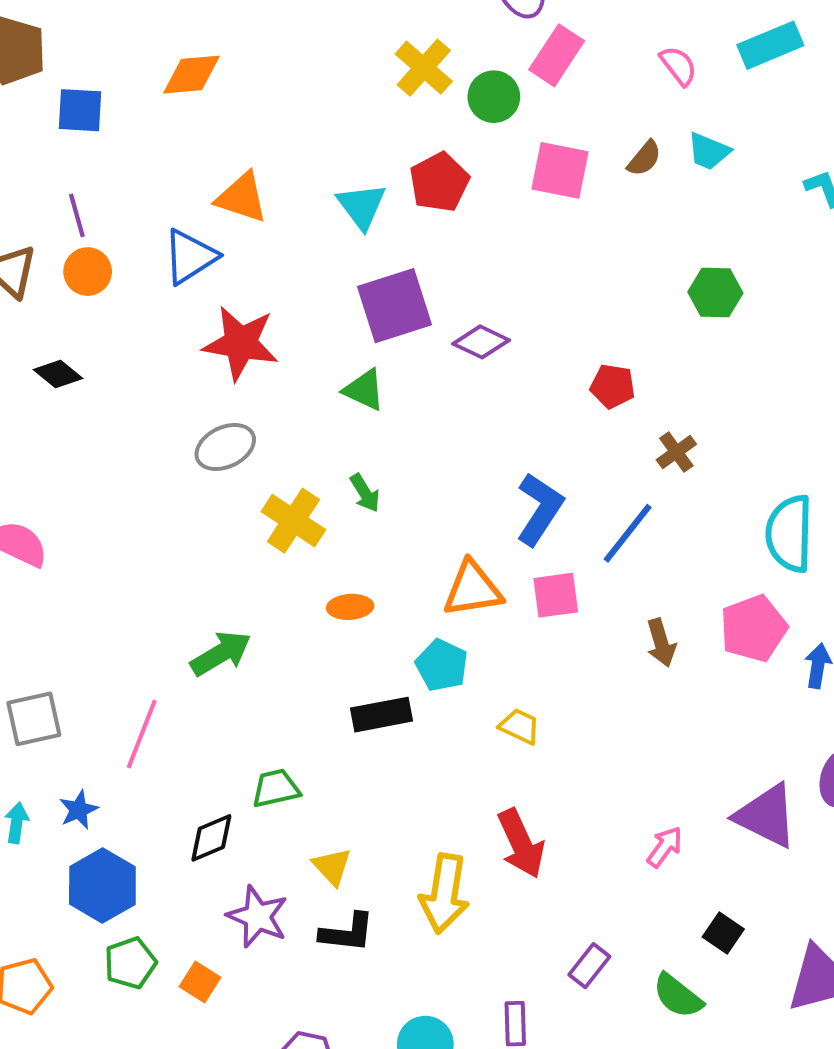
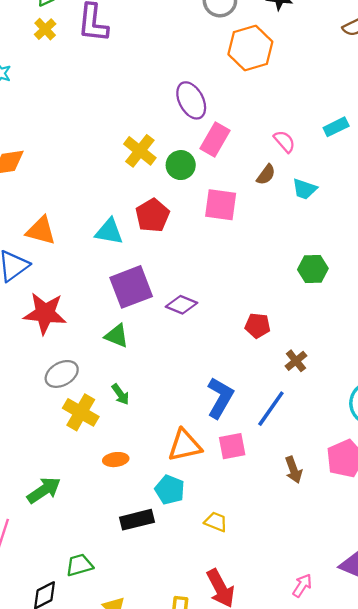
cyan rectangle: (770, 45) -> (336, 127), size x0.7
brown semicircle: (644, 158) -> (266, 175), moved
cyan triangle: (362, 206) -> (109, 231), turned -40
gray ellipse: (225, 447) -> (62, 374), moved

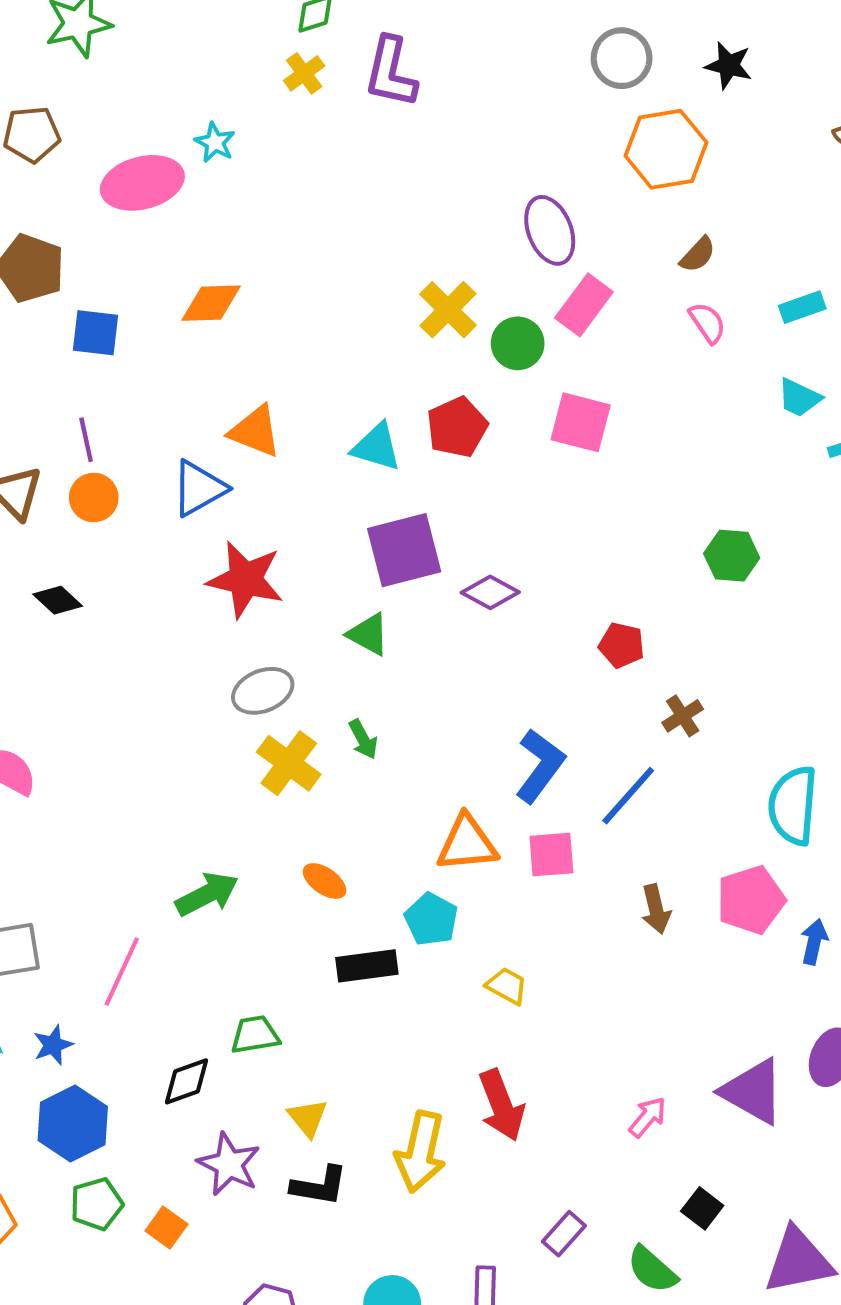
brown semicircle: (266, 175) -> (698, 255), moved
cyan trapezoid: (304, 189) -> (799, 398), moved
orange ellipse: (116, 460) -> (325, 881), moved, turned 35

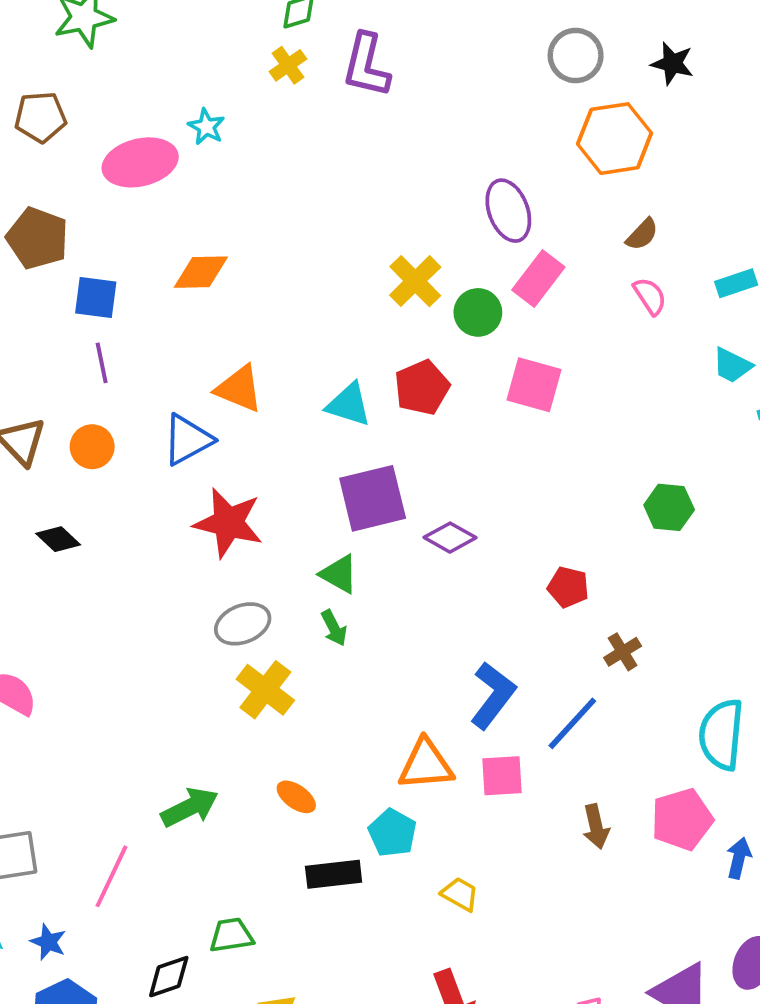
purple line: (86, 440) -> (102, 363), moved
green arrow: (363, 739) -> (334, 628), moved
blue star: (53, 1045) -> (48, 942), turned -30

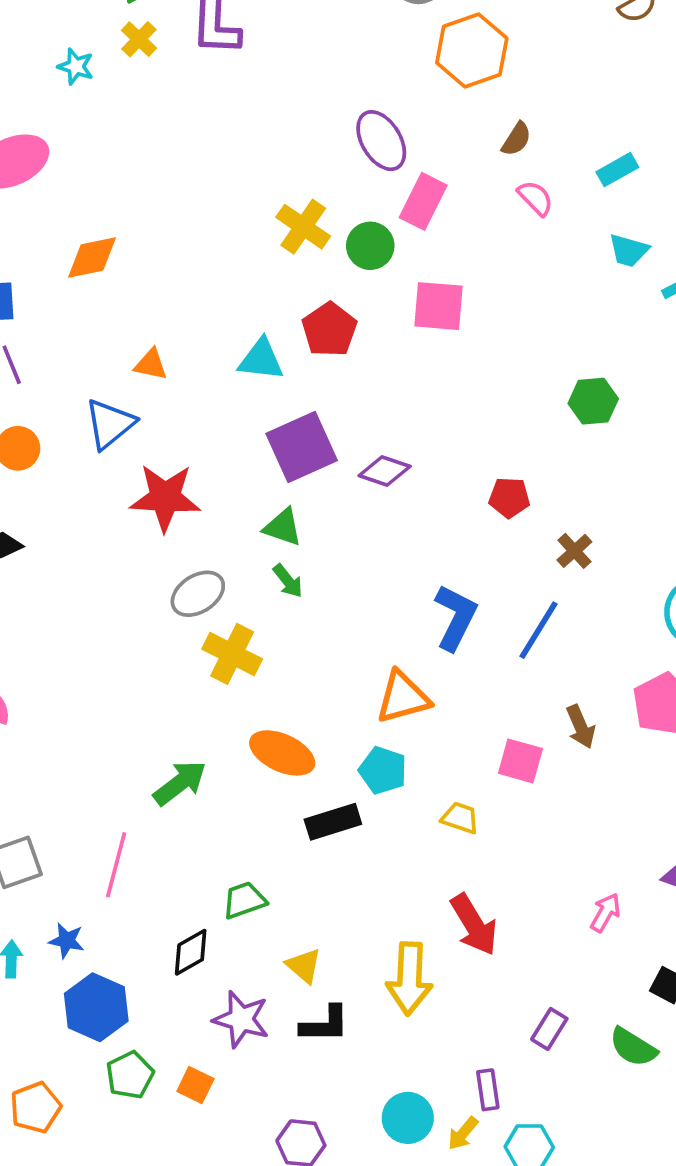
cyan star: (206, 127) -> (76, 66), moved
orange triangle: (239, 389) -> (151, 364), size x0.7
pink square: (502, 776) -> (520, 761), moved, turned 30
orange ellipse: (296, 797) -> (282, 753), size x1.6

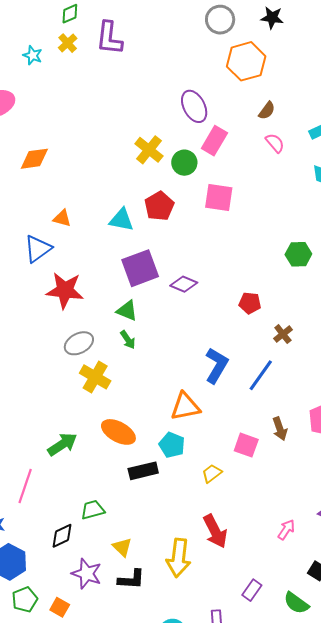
yellow trapezoid: (460, 818) -> (212, 473), turned -60

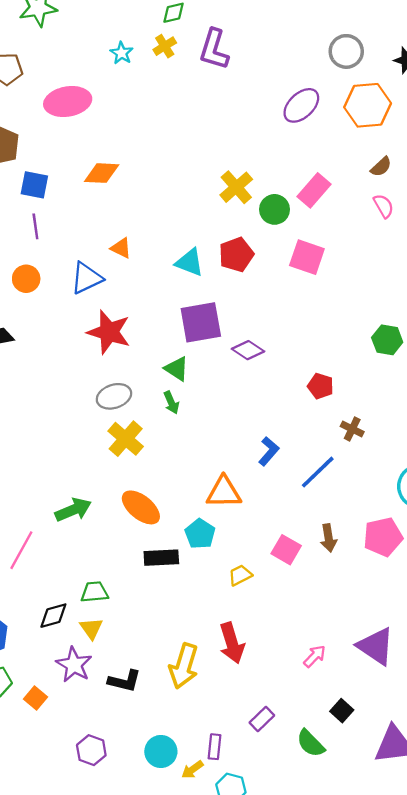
purple ellipse: (194, 106) -> (301, 105), moved, turned 64
brown cross: (283, 334) -> (352, 429), turned -36
blue L-shape: (217, 365) -> (269, 451), size x0.7
yellow triangle: (122, 547) -> (91, 628), moved

